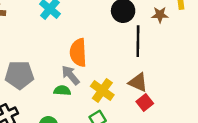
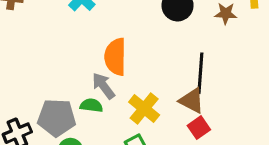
black line: (138, 41) -> (200, 73), moved
gray pentagon: (19, 75) -> (57, 118), moved

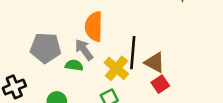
black line: (200, 73) -> (133, 53), moved
gray pentagon: (57, 118) -> (46, 48), moved

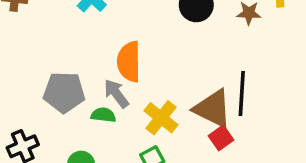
black line: (133, 53) -> (242, 93), moved
brown triangle: (155, 62) -> (213, 109), size x1.4

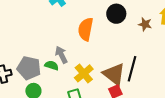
orange semicircle: (129, 62) -> (86, 29), moved
gray pentagon: (64, 92) -> (29, 68), moved

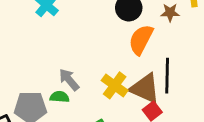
orange semicircle: (86, 29) -> (141, 40), moved, turned 30
yellow cross: (84, 73) -> (115, 85), moved

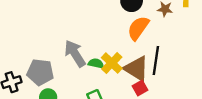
gray arrow: (69, 80) -> (75, 53), size x1.4
green semicircle: (60, 97) -> (96, 63), moved

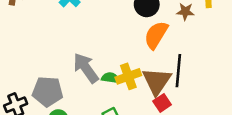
yellow cross: (112, 63) -> (128, 76), turned 30
brown triangle: (136, 69) -> (157, 81), turned 36

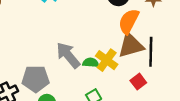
yellow cross: (128, 76) -> (107, 60), turned -30
brown triangle: (157, 81) -> (131, 45), moved, turned 44

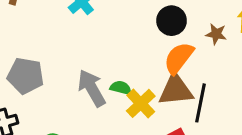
green semicircle: (91, 63) -> (121, 88), moved
gray pentagon: (36, 79) -> (25, 76), moved

